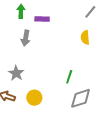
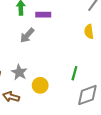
gray arrow: (26, 38) -> (27, 35), turned 35
yellow circle: (34, 98) -> (40, 85), moved

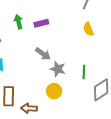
gray arrow: (27, 35) -> (43, 54), moved, turned -84
gray star: (19, 72) -> (58, 69), moved

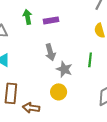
gray arrow: (43, 54) -> (50, 52), turned 35
green line: (84, 72) -> (90, 60), moved

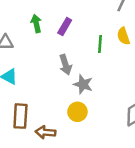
purple rectangle: (51, 20) -> (65, 26), turned -48
green line: (90, 60) -> (100, 44), moved

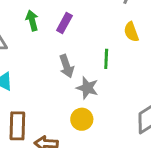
green line: (100, 44) -> (106, 59), moved

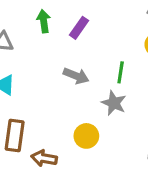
gray arrow: (67, 66) -> (76, 76), turned -55
gray star: (87, 88) -> (114, 103), moved

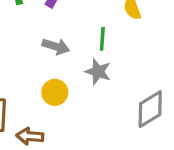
yellow circle: (86, 136) -> (55, 92), moved

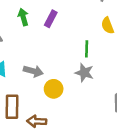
gray arrow: (56, 46) -> (33, 71), moved

